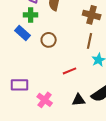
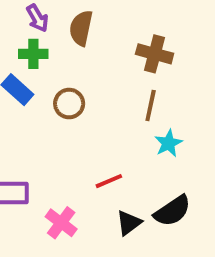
red line: (70, 71) -> (109, 181), moved
black triangle: (79, 100) -> (129, 223), turned -32

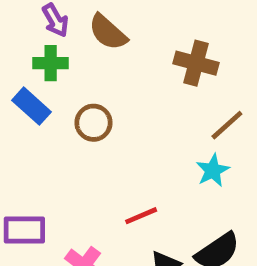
brown semicircle: (81, 28) -> (108, 32), turned -60
brown line: (151, 106) -> (227, 125), moved, turned 36

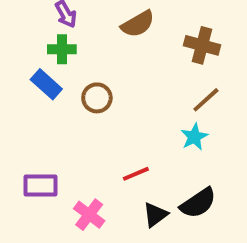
brown semicircle: (108, 32) -> (138, 24), moved, turned -72
brown cross: (196, 63) -> (202, 45), moved

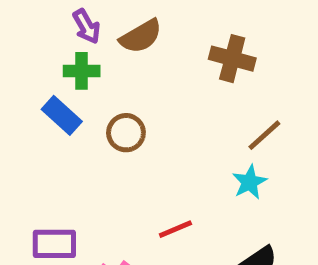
brown semicircle: (138, 24) -> (141, 36), moved
brown cross: (202, 45) -> (232, 59), moved

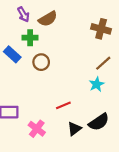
brown cross: (232, 59) -> (101, 29), moved
green cross: (82, 71) -> (30, 38), moved

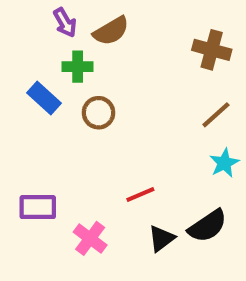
cyan star: (97, 84) -> (224, 163), moved

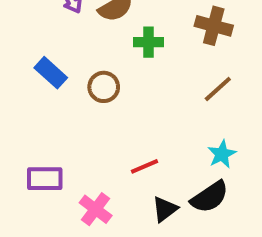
green cross: (78, 67) -> (149, 42), moved
cyan star: (224, 163) -> (222, 154), moved

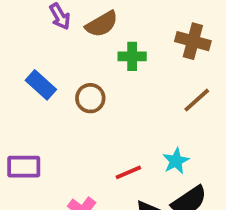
cyan star: (222, 154) -> (176, 161), moved
purple rectangle: (45, 179) -> (24, 167), moved

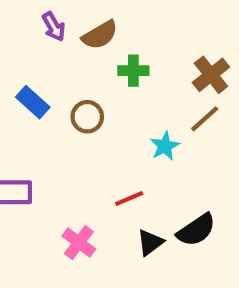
brown cross: (193, 41) -> (211, 75), moved, turned 36
cyan star: (176, 161) -> (165, 146), moved

